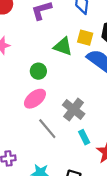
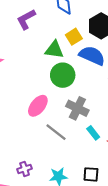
yellow square: (85, 38) -> (74, 37), turned -35
green circle: (38, 71) -> (63, 75), moved, size x1.5

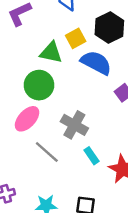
green circle: (63, 75) -> (39, 85), moved

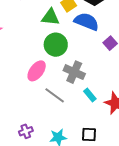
green circle: (39, 85) -> (56, 45), moved

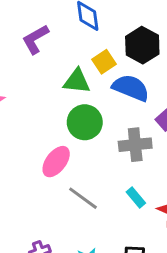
gray cross: (74, 72) -> (135, 145), moved, turned -30

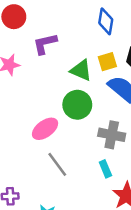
purple L-shape: (35, 39) -> (45, 44), moved
cyan rectangle: (136, 197) -> (105, 169), moved

